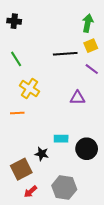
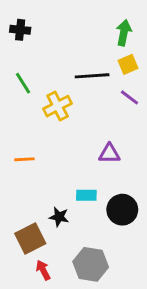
yellow cross: (29, 89) -> (58, 106), moved, turned 30
purple triangle: (77, 98) -> (109, 154), moved
red arrow: (30, 192) -> (43, 270), turned 104

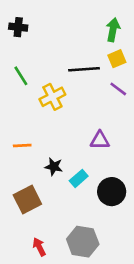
cyan rectangle: (86, 195) -> (79, 178), turned -42
black star: (59, 217) -> (54, 167), moved
brown square: (30, 238) -> (27, 199), moved

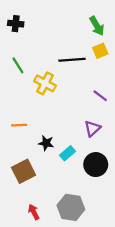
green arrow: (113, 30) -> (97, 26), turned 138
purple line: (118, 89) -> (100, 96), moved
yellow cross: (52, 97) -> (45, 83), turned -35
purple triangle: (100, 140) -> (92, 128), moved, turned -42

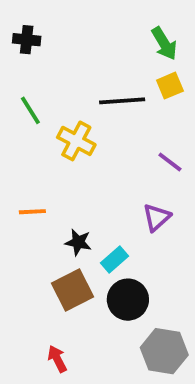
black circle: (96, 165) -> (128, 300), moved
brown square: (24, 171) -> (72, 290), moved
gray hexagon: (71, 207) -> (164, 351), moved

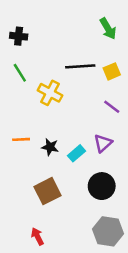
black cross: (27, 40) -> (19, 36), moved
yellow square: (170, 86) -> (112, 71), moved
black star: (78, 242) -> (50, 147), moved
cyan rectangle: (115, 259) -> (76, 153), moved
black circle: (128, 300) -> (102, 186), moved

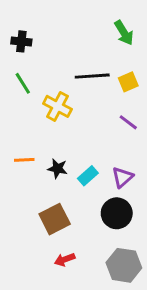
purple triangle: (103, 143) -> (122, 177), moved
red arrow: (37, 236) -> (65, 260), moved, turned -84

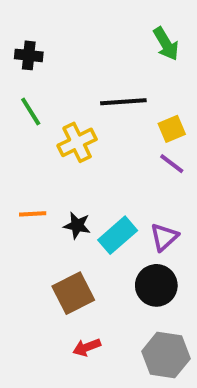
yellow square: (128, 82) -> (172, 129), moved
yellow cross: (57, 106) -> (77, 142), turned 36
cyan rectangle: (88, 176) -> (118, 235), size x1.4

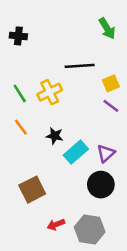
green line: (31, 111) -> (20, 93), moved
orange line: (33, 214) -> (21, 127), moved, turned 56
black star: (77, 225) -> (55, 136), moved
brown square: (73, 293) -> (32, 190), moved
gray hexagon: (166, 355) -> (90, 230), moved

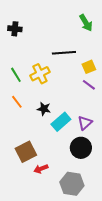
red arrow: (56, 225) -> (41, 169), moved

